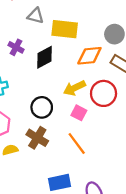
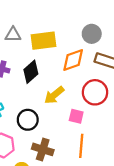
yellow arrow: (74, 88) -> (54, 95), moved
black circle: (42, 107) -> (28, 120), moved
orange line: (77, 144) -> (81, 146), turned 55

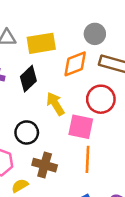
yellow arrow: (54, 95) -> (55, 104), turned 100
pink square: (76, 116) -> (81, 127), size x1.5

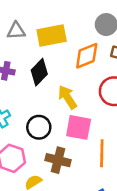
pink square: (81, 127) -> (79, 127), moved

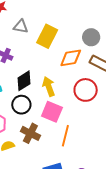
yellow rectangle: (52, 36) -> (47, 36), turned -65
black diamond: (39, 72) -> (24, 81), moved

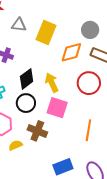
orange line: (65, 136) -> (88, 130), moved

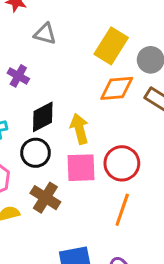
yellow rectangle: (46, 33) -> (111, 46), moved
red circle: (89, 83) -> (122, 163), moved
pink square: (57, 108) -> (81, 168), turned -30

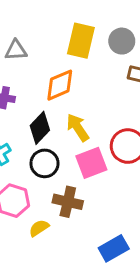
orange diamond: (117, 88) -> (60, 85), moved

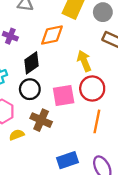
yellow arrow: (78, 127) -> (84, 61), moved

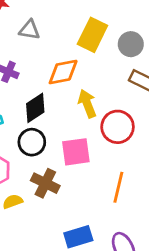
yellow arrow: (84, 61) -> (87, 104), moved
red circle: (92, 88) -> (118, 127), moved

